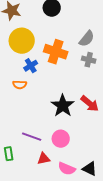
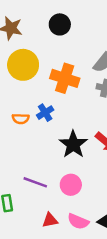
blue cross: (31, 66) -> (45, 113), moved
red triangle: (44, 159) -> (50, 220), moved

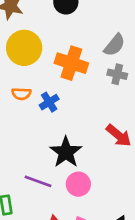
orange semicircle: (21, 119) -> (21, 94), moved
black star: (73, 144) -> (66, 152), moved

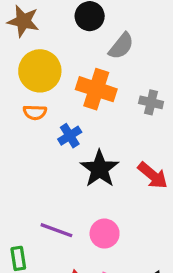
gray semicircle: (115, 45) -> (121, 46), moved
orange semicircle: (21, 94) -> (35, 112), moved
black star: (66, 152) -> (100, 169), moved

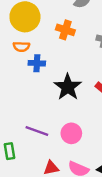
orange cross: (96, 89) -> (65, 30), size x0.7
blue cross: (70, 136) -> (37, 63), moved, turned 35

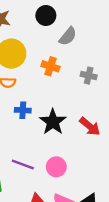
blue cross: (37, 63) -> (23, 110), moved

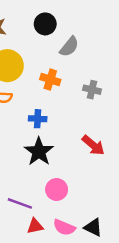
blue cross: (23, 110) -> (38, 119), moved
black star: (53, 122) -> (39, 152), moved
purple line: (23, 165) -> (20, 203), moved

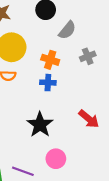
gray cross: (92, 90) -> (88, 56), moved, turned -35
blue cross: (38, 119) -> (48, 83), moved

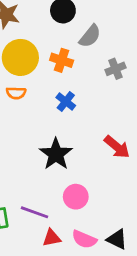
orange cross: (50, 60) -> (62, 60), moved
blue cross: (48, 83) -> (66, 101), turned 35

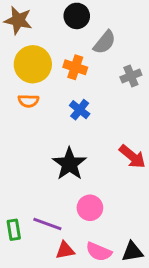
black triangle: (117, 239) -> (132, 252), turned -35

